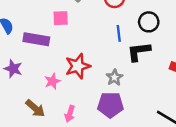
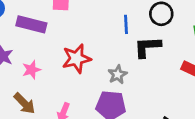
pink star: (52, 81) -> (32, 70), moved

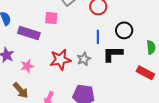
gray star: (118, 75) -> (84, 59), moved

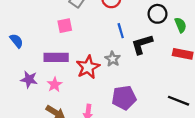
black circle: (124, 30) -> (157, 14), moved
purple rectangle: (29, 33) -> (56, 57), moved

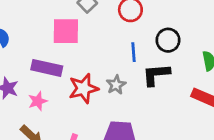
black circle: (157, 14) -> (168, 40), moved
pink square: (65, 26) -> (66, 31), size x1.5

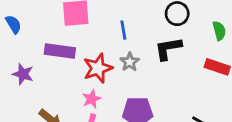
blue line: (134, 52) -> (123, 30), moved
pink star: (38, 101) -> (92, 99), moved

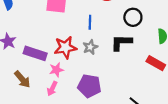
purple rectangle: (60, 51) -> (35, 53), moved

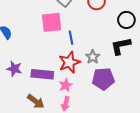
blue line: (90, 22) -> (71, 38), moved
purple pentagon: (89, 86) -> (103, 79), moved

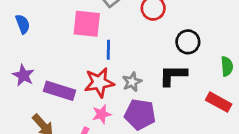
pink star: (66, 85) -> (102, 114), moved

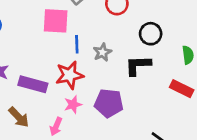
gray star: (132, 82) -> (102, 52), moved

